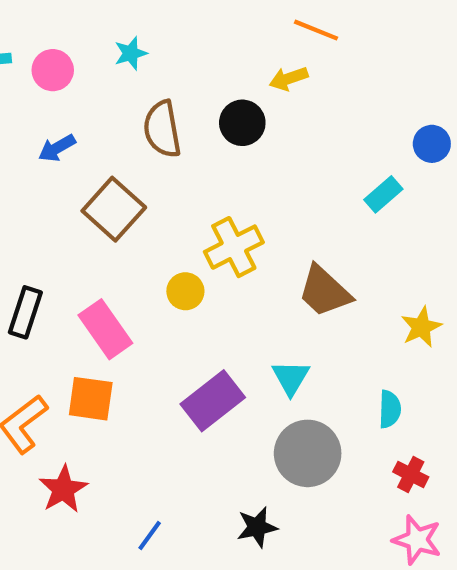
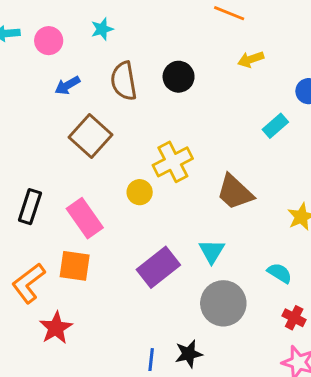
yellow arrow: (289, 79) -> (251, 59), moved
blue arrow: (57, 148) -> (67, 85), moved
cyan semicircle: (390, 409) -> (280, 273), turned -60
blue line: (150, 536) -> (151, 360), moved, turned -30

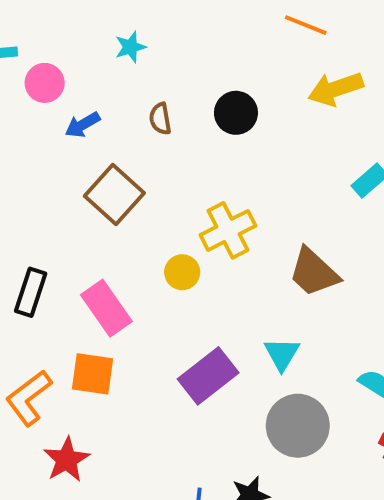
pink circle: (49, 41) -> (45, 83), moved
yellow arrow: (251, 59) -> (336, 89), size x1.5
brown semicircle: (124, 81) -> (160, 119), size x0.6

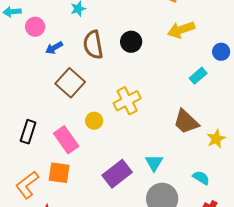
brown semicircle: (160, 119) -> (93, 45), size x1.8
yellow circle: (182, 272) -> (94, 121), moved
brown trapezoid: (314, 272) -> (186, 122), moved

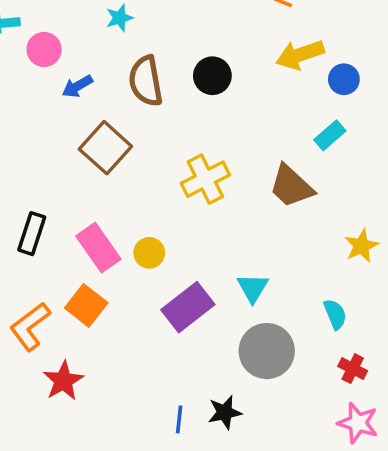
blue circle: (221, 52) -> (344, 79), moved
yellow circle: (94, 121) -> (149, 253), moved
brown trapezoid: (186, 122) -> (291, 186), moved
orange square: (59, 173) -> (86, 305), turned 30
cyan semicircle: (201, 178) -> (335, 314), turned 36

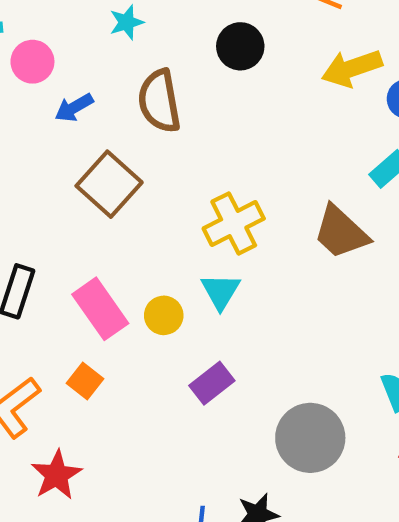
black circle: (212, 76) -> (240, 46), moved
cyan triangle: (253, 288) -> (221, 291), moved
orange square: (86, 305) -> (85, 381), size x0.7
purple rectangle: (188, 307) -> (212, 383), size x0.7

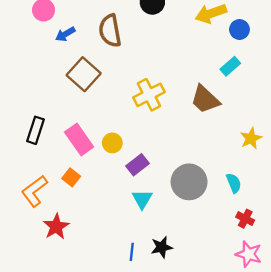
cyan triangle: (221, 291) -> (142, 199), moved
purple rectangle: (212, 383) -> (137, 165), moved
gray circle: (310, 438) -> (189, 182), moved

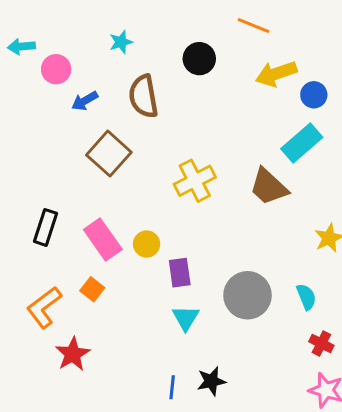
cyan rectangle: (230, 66) -> (302, 143), size x1.5
purple rectangle: (137, 165) -> (180, 273), turned -60

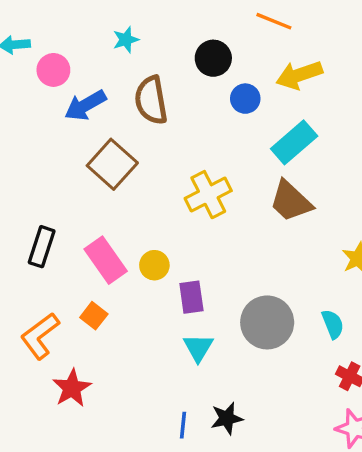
blue circle: (314, 95) -> (245, 99), moved
blue arrow: (85, 101) -> (85, 105), size x1.4
cyan rectangle: (302, 143) -> (294, 142), moved

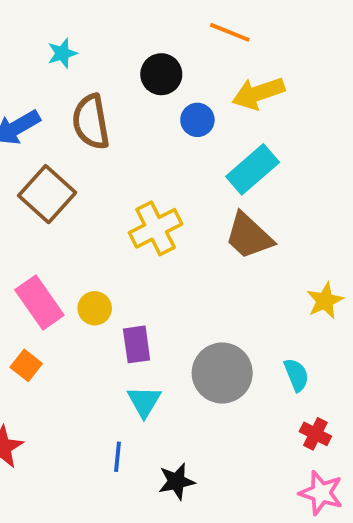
blue line: (183, 425) -> (118, 457), moved

